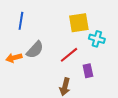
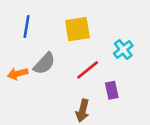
yellow square: (79, 23) -> (77, 29), moved
cyan cross: (97, 39) -> (123, 49), turned 35

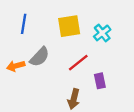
cyan cross: (123, 49) -> (102, 33), moved

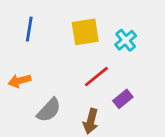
gray semicircle: (40, 57) -> (49, 110), moved
purple rectangle: (100, 81) -> (123, 99), turned 63

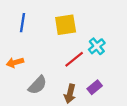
cyan cross: (126, 40) -> (97, 46), moved
purple rectangle: (123, 99) -> (95, 87), moved

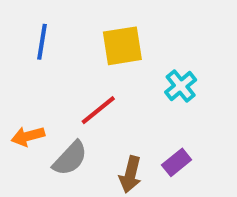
red line: (74, 59) -> (98, 110), moved
orange arrow: (15, 62) -> (28, 136), moved

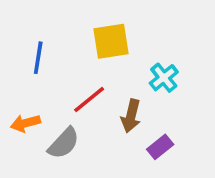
blue line: (42, 42) -> (38, 58), moved
brown arrow: (130, 174) -> (131, 116), moved

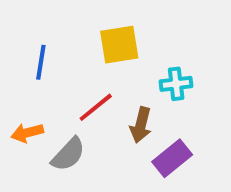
cyan cross: (164, 78) -> (176, 84), turned 32
purple rectangle: (160, 147) -> (172, 158), size x1.4

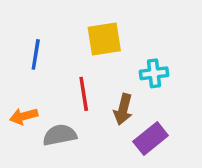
red line: (96, 107) -> (84, 94), turned -60
gray semicircle: (68, 154) -> (60, 135), turned -144

